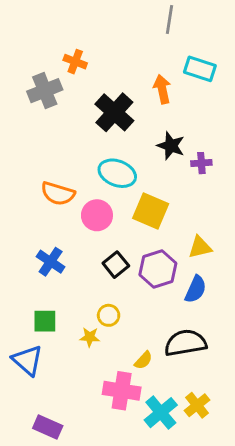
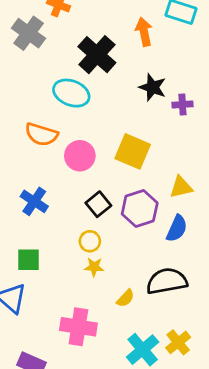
gray cross: (45, 91) -> (29, 33), turned -32
cyan ellipse: (117, 173) -> (71, 93), moved
yellow circle: (109, 315) -> (90, 241), moved
yellow star: (90, 337) -> (94, 267), moved
pink cross: (122, 391) -> (78, 327), moved

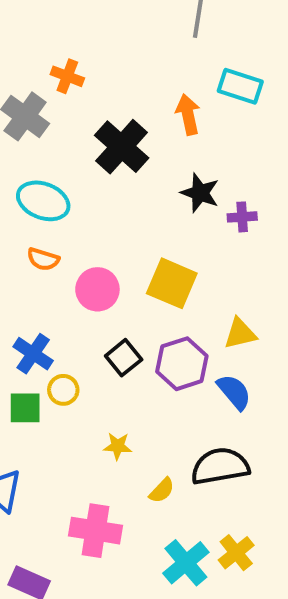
cyan ellipse: (71, 93) -> (43, 201), moved
orange semicircle: (41, 134) -> (43, 259), size x0.7
blue semicircle: (177, 228) -> (234, 392), turned -64
yellow circle: (90, 241) -> (63, 390), moved
green square: (29, 260) -> (25, 408), moved

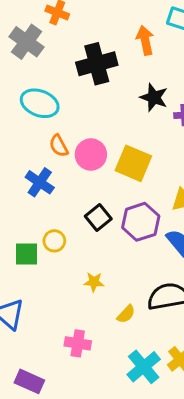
black cross: (122, 147) -> (97, 64), turned 33
orange semicircle: (43, 259) -> (59, 146), moved, turned 45
pink circle: (97, 289) -> (91, 155), moved
blue cross: (33, 354) -> (40, 182), moved
pink cross: (95, 531) -> (78, 343), size x0.7

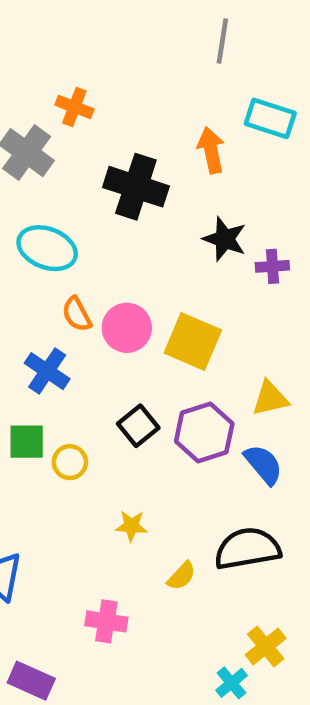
black cross: (97, 64) -> (136, 187), turned 33
green square: (26, 254) -> (27, 442), moved
cyan cross: (144, 367) -> (232, 683), moved, size x0.6

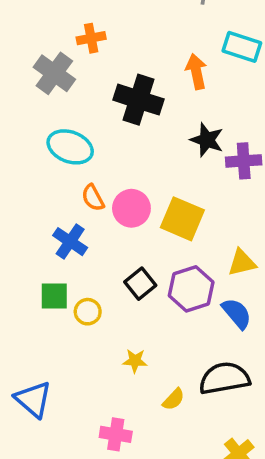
orange cross: (74, 107) -> (91, 38), turned -32
purple cross: (272, 266) -> (244, 161), size x1.4

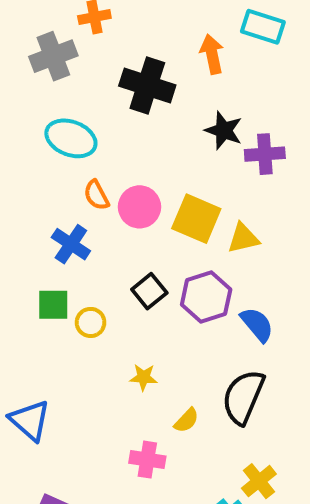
gray cross: (54, 73) -> (53, 56), turned 33
yellow triangle: (242, 263) -> (243, 238), moved
black semicircle: (224, 378) -> (243, 397), turned -57
pink cross: (116, 434) -> (147, 460), moved

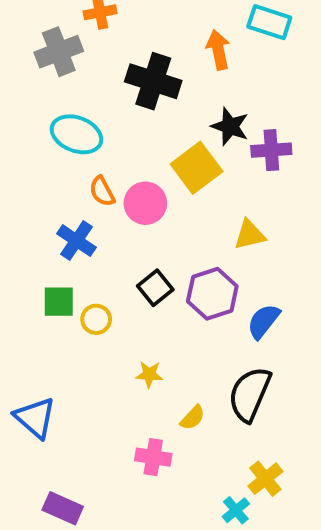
yellow square: (196, 219) -> (197, 168), moved, turned 30
blue semicircle: (257, 324) -> (263, 321), turned -102

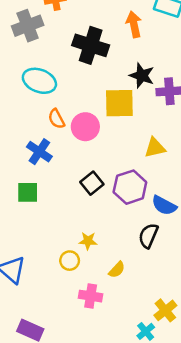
yellow square: (197, 168) -> (119, 103), turned 36
yellow circle: (96, 319) -> (70, 261), moved
blue semicircle: (263, 321) -> (164, 205), turned -100
black semicircle: (250, 394) -> (148, 236), moved, size x0.7

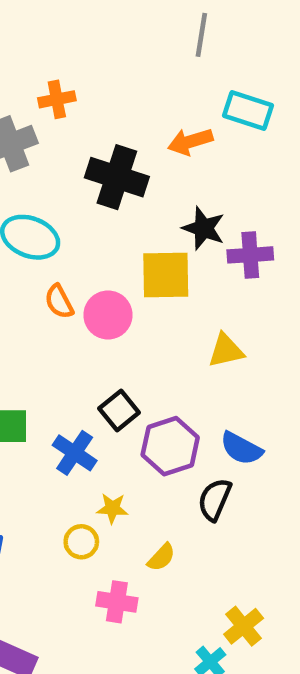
orange arrow: (134, 24) -> (190, 142), turned -95
blue cross: (39, 152) -> (75, 453), moved
purple hexagon: (130, 187) -> (170, 446), moved

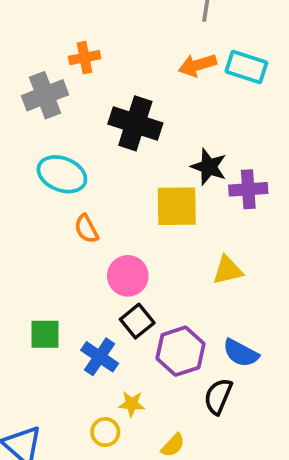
orange arrow: (190, 142) -> (197, 65), moved
pink circle: (108, 315) -> (128, 276), moved

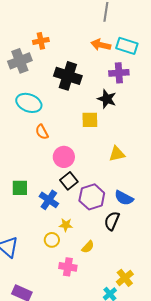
orange arrow: (197, 65) -> (101, 45), turned 30
purple cross: (248, 189) -> (119, 73), moved
yellow square: (177, 206) -> (90, 120), size x0.7

